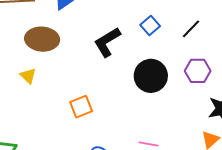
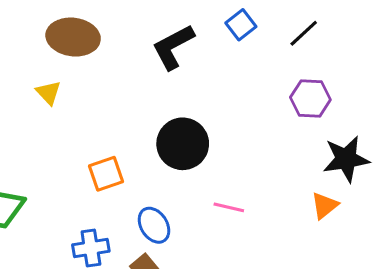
black circle: (151, 76) -> (183, 144), moved
orange square: (81, 107) -> (106, 174), moved

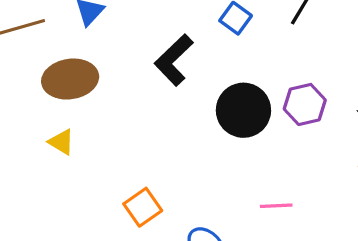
purple hexagon: (310, 99) -> (305, 104), moved
black circle: (183, 144) -> (243, 110), moved

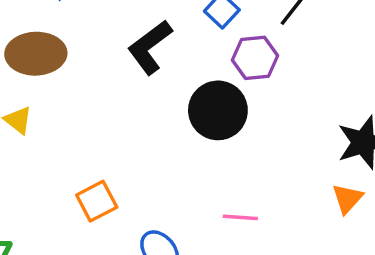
purple hexagon: (305, 104) -> (255, 58), moved

